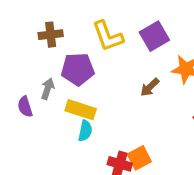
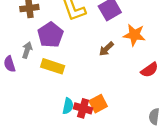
purple pentagon: (78, 69) -> (50, 35), turned -30
cyan semicircle: (85, 131) -> (68, 106), moved

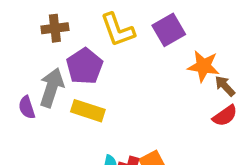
brown arrow: (106, 49) -> (225, 86), moved, turned 91
gray arrow: (27, 50) -> (52, 88), size x1.6

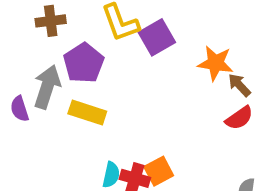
purple square: (169, 30) -> (157, 37), moved

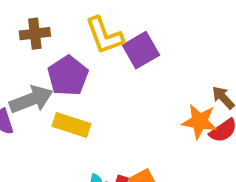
orange star: (215, 63) -> (199, 121), moved
gray arrow: (47, 87) -> (31, 99), turned 51

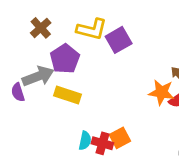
brown cross: (35, 34) -> (41, 28), turned -35
yellow L-shape: (104, 35) -> (92, 29), turned -56

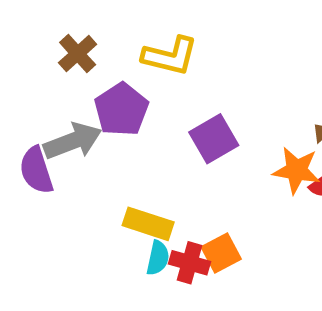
purple square: (119, 40) -> (214, 139), moved
purple semicircle: (18, 92) -> (36, 170), size x1.4
yellow rectangle: (68, 95) -> (148, 224), moved

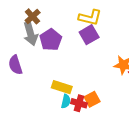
yellow L-shape: (170, 56) -> (90, 18), moved
purple square: (214, 139) -> (89, 35), moved
gray arrow: (73, 141) -> (31, 34), moved, turned 95

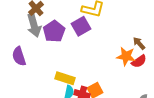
purple square: (89, 35) -> (81, 26), moved

